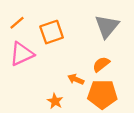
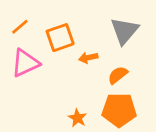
orange arrow: (76, 79) -> (88, 58), moved, turned -35
orange star: (55, 101) -> (78, 118), moved

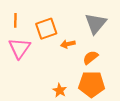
orange line: (20, 27) -> (15, 20), turned -48
pink triangle: (25, 63) -> (20, 48), turned -30

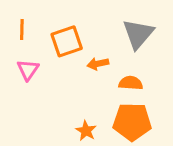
pink triangle: (20, 48) -> (28, 70), size x0.7
orange semicircle: (90, 57) -> (131, 83), turned 42

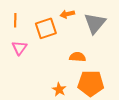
orange arrow: (98, 64) -> (67, 14), moved
orange semicircle: (131, 83) -> (77, 57), moved

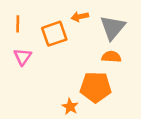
orange semicircle: (77, 57) -> (111, 57), moved
orange pentagon: (91, 83) -> (96, 87), moved

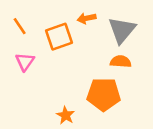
orange line: (18, 24) -> (20, 26), turned -35
orange star: (70, 107) -> (66, 115), moved

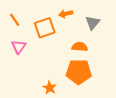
gray triangle: (122, 30) -> (93, 23), size x0.7
orange semicircle: (121, 62) -> (80, 47), moved

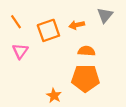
orange arrow: (66, 14) -> (77, 25), moved
gray triangle: (93, 23) -> (105, 15), moved

